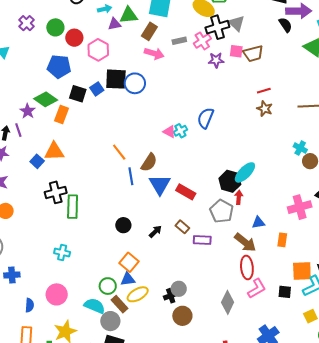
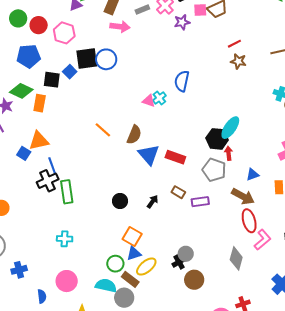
blue line: (131, 176) -> (52, 166), moved

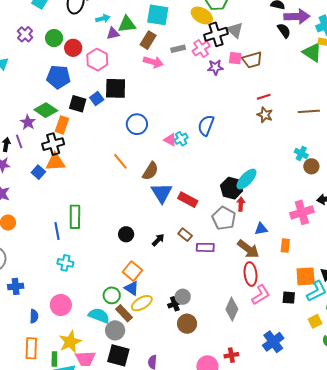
blue circle: (106, 59) -> (137, 124), moved
blue line: (52, 166) -> (57, 231), moved
black cross: (48, 181) -> (53, 144), moved
blue triangle: (134, 253) -> (132, 288), turned 42

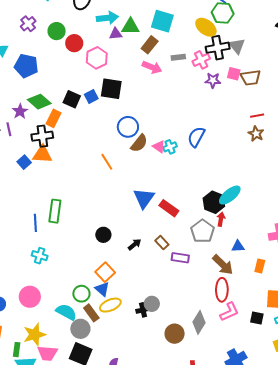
cyan arrow: (103, 18) -> (107, 18), size x1.5
blue pentagon: (58, 77) -> (26, 66), moved
brown semicircle: (150, 171) -> (139, 143), moved
brown circle: (187, 324) -> (175, 334), moved

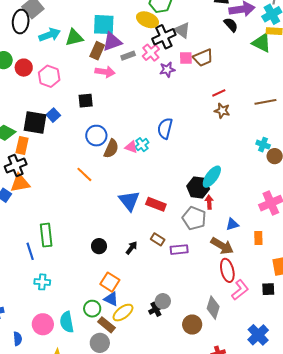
purple triangle: (116, 34) -> (112, 42), moved, size x1.5
black square: (111, 89) -> (86, 101), moved, size x0.7
black square: (72, 99) -> (35, 123), size x1.4
cyan semicircle: (66, 312) -> (67, 322), moved, turned -115

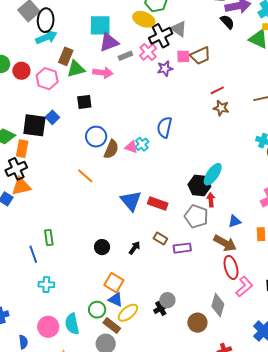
black ellipse: (21, 22) -> (46, 20), moved
green triangle: (74, 38) -> (76, 69), moved
brown rectangle: (97, 51) -> (66, 56), moved
green rectangle: (46, 235) -> (49, 238), size x0.7

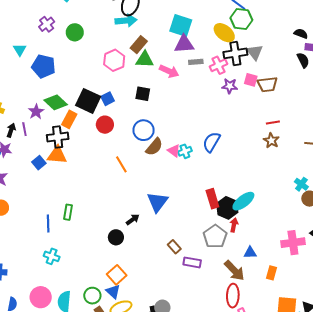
red circle: (21, 71) -> (105, 125), moved
red rectangle: (158, 203) -> (212, 199), moved, turned 36
black arrow: (135, 248) -> (133, 220), moved

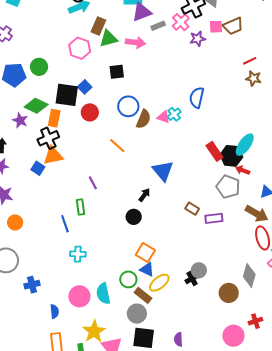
green circle: (75, 32) -> (39, 67), moved
purple line: (24, 129) -> (93, 183), moved
red arrow: (234, 225) -> (243, 170), turned -64

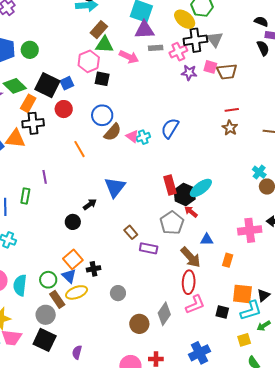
pink hexagon: (80, 48) -> (89, 61), moved
black cross: (48, 138) -> (33, 123), moved
black cross: (192, 278) -> (94, 269), moved

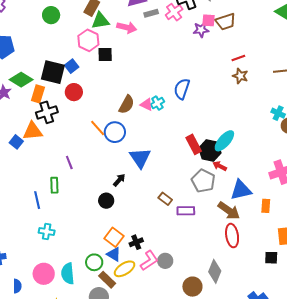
green circle: (30, 50) -> (51, 15), moved
purple star: (189, 73) -> (201, 30), moved
blue circle: (102, 115) -> (115, 132), moved
blue triangle: (207, 240) -> (241, 190), size x1.6
pink L-shape: (195, 305) -> (149, 261), moved

